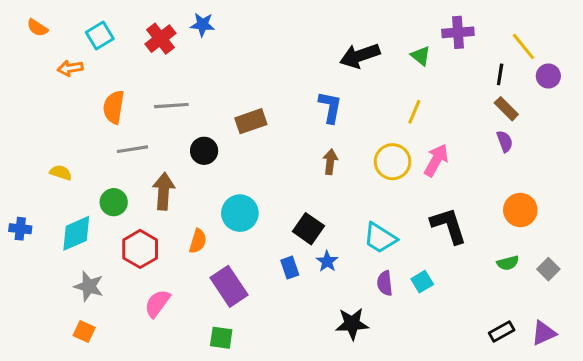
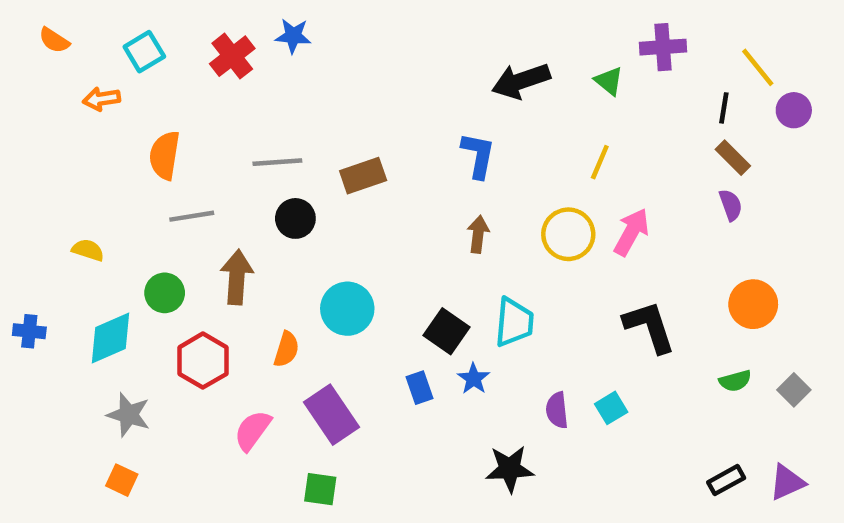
gray line: (171, 106) -> (277, 162), moved
cyan trapezoid: (380, 238) -> (514, 322), moved, turned -117
pink semicircle: (157, 303) -> (253, 430), moved

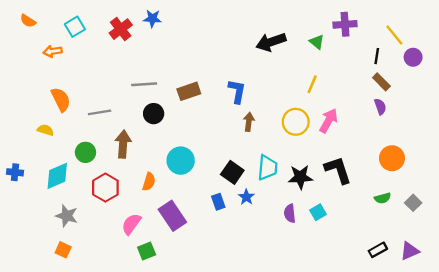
orange semicircle: (165, 155) -> (61, 100), moved, turned 145
blue L-shape: (478, 155) -> (237, 91), moved
black star: (510, 469) -> (300, 177), moved
green square: (320, 489) -> (147, 251), moved, turned -30

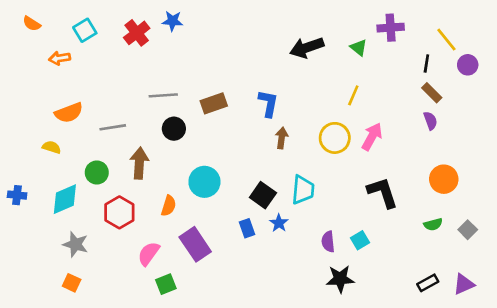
orange semicircle: (61, 100) -> (69, 113), turned 95
black star: (300, 177) -> (340, 279), moved

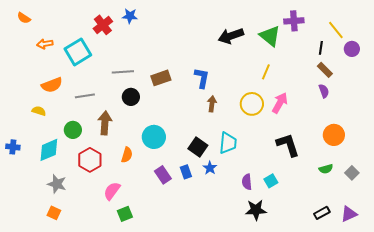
cyan square: (85, 30) -> (78, 52), moved, size x1.5
green triangle: (359, 48) -> (270, 36), size x1.6
purple rectangle: (195, 244) -> (163, 175), moved, size x0.7

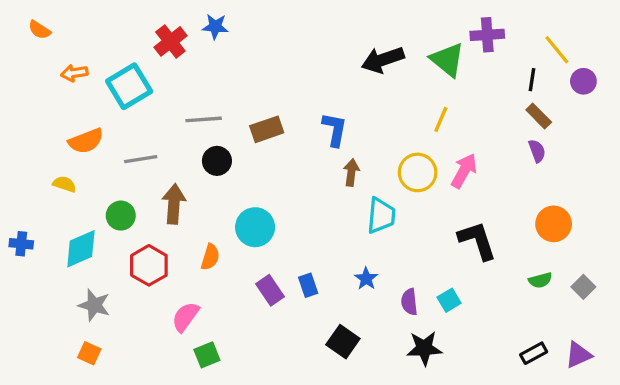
cyan trapezoid: (228, 143) -> (381, 216), moved
black square: (198, 147) -> (343, 342), moved
blue star: (210, 168) -> (366, 279), moved

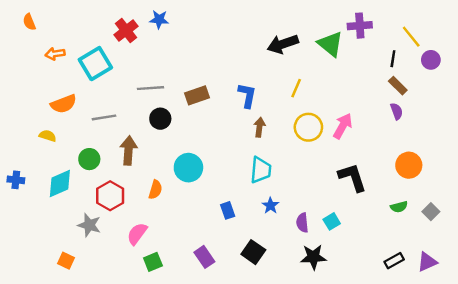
orange semicircle: (39, 30) -> (29, 22), turned 35
yellow line: (441, 119) -> (296, 88), moved
cyan trapezoid: (381, 216) -> (261, 170), moved
purple rectangle: (270, 290) -> (204, 257), moved
gray star: (94, 305) -> (89, 225), moved

